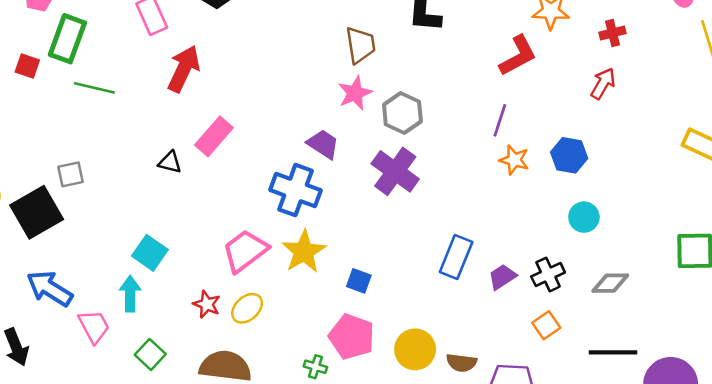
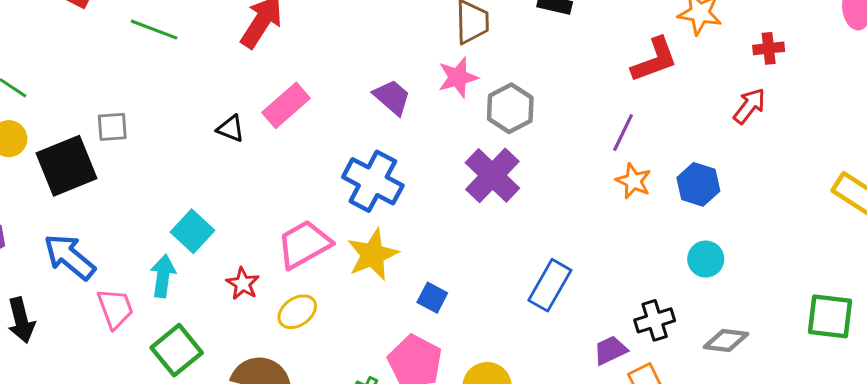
purple trapezoid: (323, 144) -> (392, 97), moved
purple trapezoid: (502, 277) -> (610, 350), moved
red star: (207, 304) -> (243, 284), moved
green square: (150, 354) -> (177, 350), size x1.4

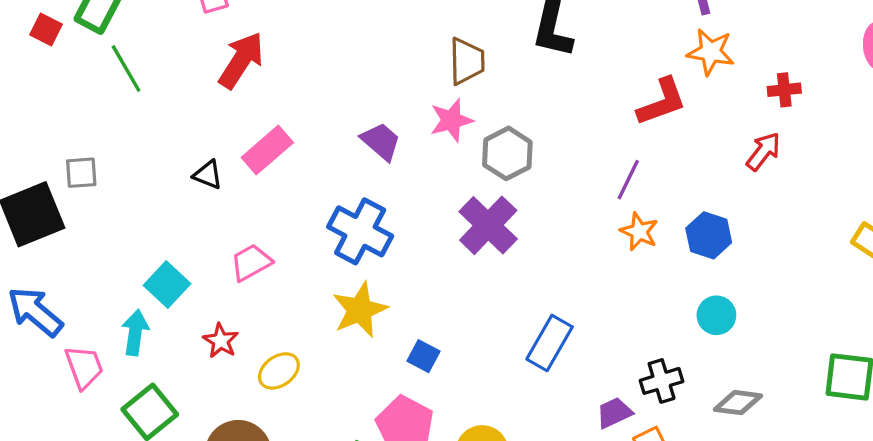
green line: (154, 30) -> (126, 69), turned 39
pink trapezoid: (304, 244) -> (251, 262), moved, size x0.7

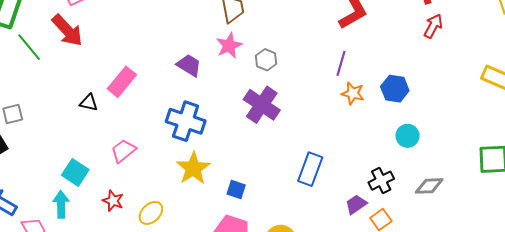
red arrow: (241, 60) -> (67, 30), moved, turned 114
red arrow: (763, 151) -> (433, 26), moved
gray hexagon: (507, 153) -> (266, 60), size x0.7

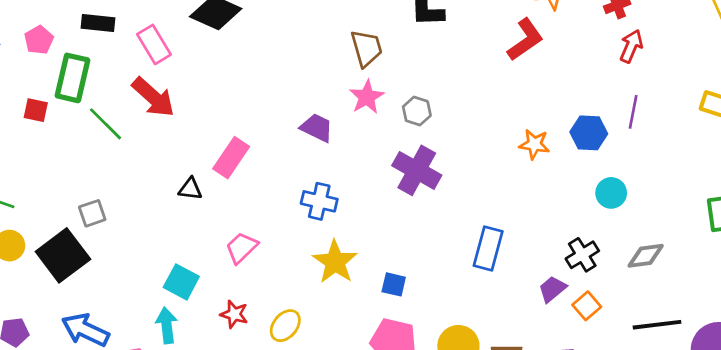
purple line: (341, 63) -> (633, 112), moved
blue cross: (186, 121) -> (319, 201), size x0.7

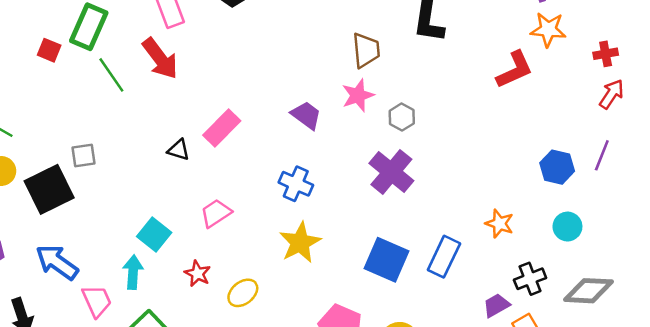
orange star: (534, 144) -> (499, 224), moved
gray diamond: (646, 256) -> (589, 291), size x1.4
blue square: (394, 284) -> (387, 260), moved, size x1.8

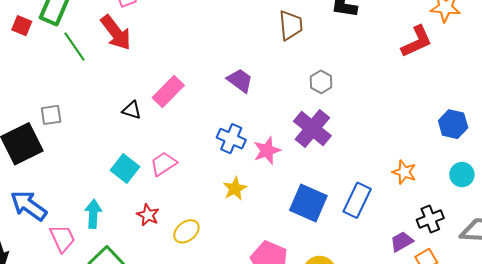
pink star: (358, 95) -> (267, 151), moved
cyan square: (154, 234) -> (125, 168), moved
yellow star: (300, 243) -> (235, 189), size x0.7

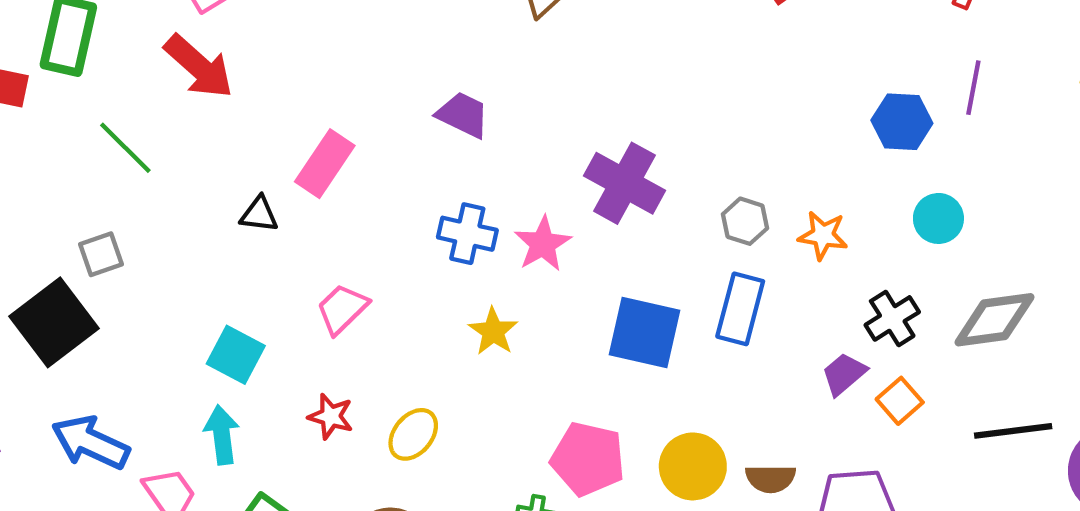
green line: (75, 47) -> (125, 148), moved
gray hexagon: (321, 82) -> (745, 221), moved
cyan square: (125, 168) -> (236, 355), moved

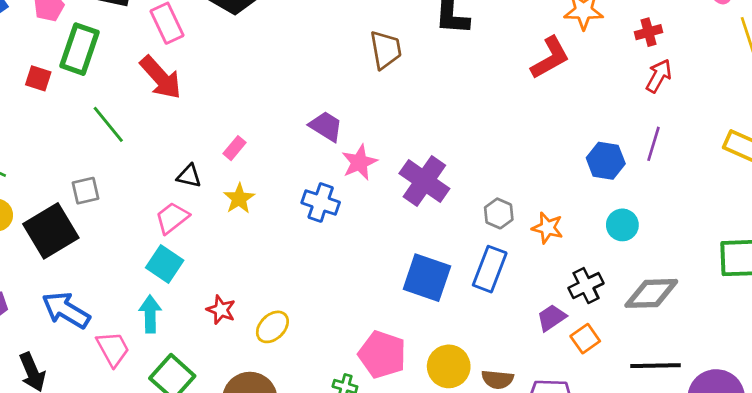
pink rectangle: (325, 164) -> (234, 148), size x0.6
pink star: (543, 244) -> (359, 162), moved
pink trapezoid: (342, 309) -> (172, 218), moved
yellow star: (493, 331) -> (239, 198), moved

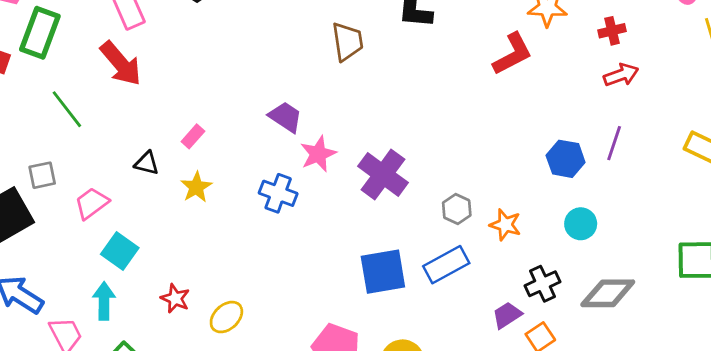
red arrow: (659, 76) -> (621, 75), turned 40
pink trapezoid: (172, 218) -> (92, 203), moved
blue rectangle: (490, 269) -> (446, 265), turned 39
blue square: (427, 278) -> (383, 272), turned -30

